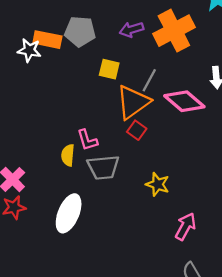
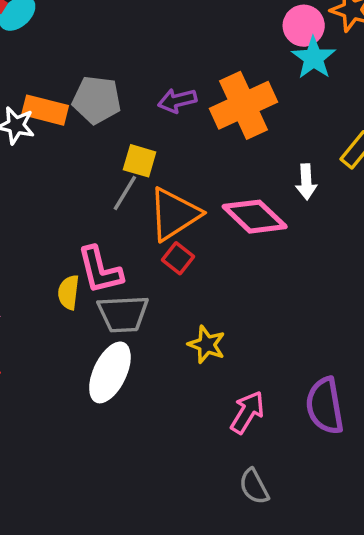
gray line: (149, 80) -> (125, 193), moved
pink L-shape: (87, 140) -> (100, 270), size x1.4
white ellipse: (69, 213) -> (110, 372), moved

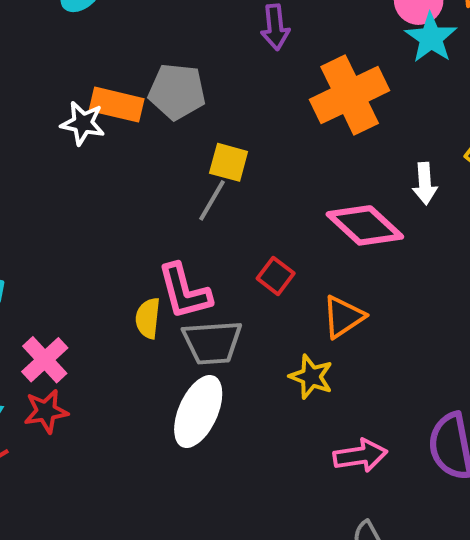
purple arrow: (177, 100) -> (275, 27), moved, turned -81
orange triangle: (174, 214) -> (343, 317), moved, size x0.7
pink arrow: (247, 412) -> (360, 456), turned 51

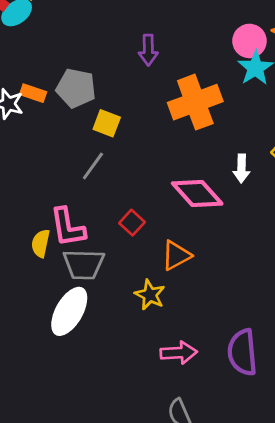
orange rectangle: (117, 105) -> (33, 93), size x0.7
yellow square: (229, 162) -> (107, 123), moved

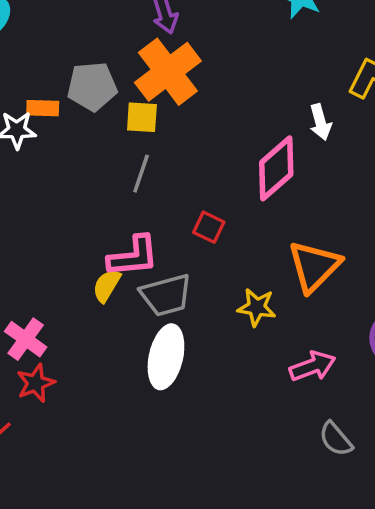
orange cross: (195, 102) -> (168, 72), moved
pink diamond: (197, 194) -> (276, 168), turned -72
pink L-shape: (68, 227) -> (133, 256), turned -69
yellow semicircle: (41, 243) -> (107, 286), turned 36
orange triangle: (176, 255) -> (314, 266), moved, size x1.4

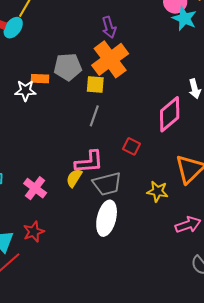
pink cross: (26, 339) -> (35, 188), moved

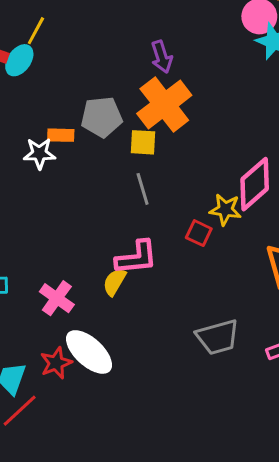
gray line: (94, 116) -> (143, 189), turned -35
gray trapezoid: (107, 184) -> (218, 337), moved
yellow star: (158, 191) -> (225, 210), moved
white ellipse: (107, 218) -> (89, 352), moved, turned -60

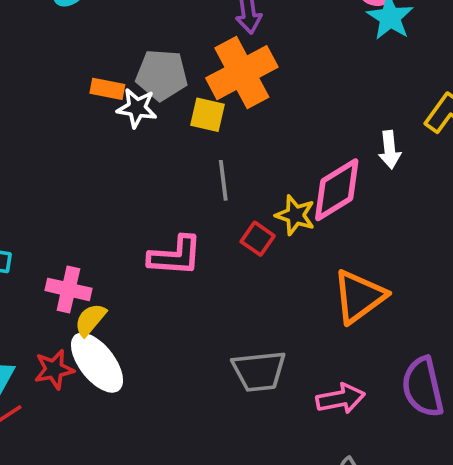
white star: (39, 153) -> (137, 108), moved
gray line: (143, 189) -> (223, 180), moved
yellow semicircle: (114, 282) -> (90, 320), moved
pink cross: (57, 298) -> (68, 289), turned -32

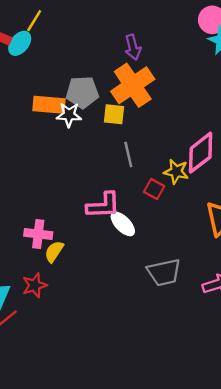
orange rectangle: (107, 89) -> (49, 105), size x1.5
white ellipse: (97, 363) -> (123, 224), moved, size x0.7

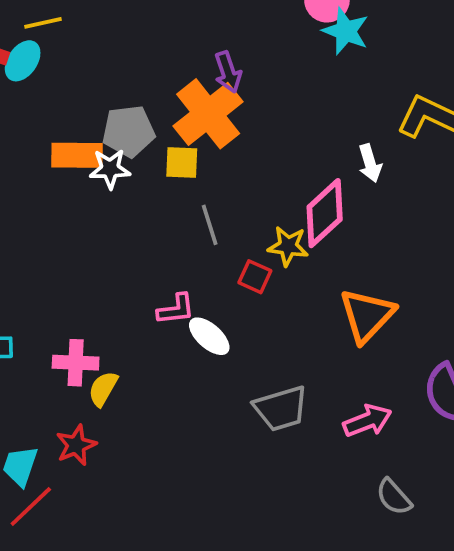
yellow line: (34, 21) -> (43, 23), turned 50
purple arrow: (133, 47) -> (228, 72), moved
pink L-shape: (103, 205) -> (176, 309), size x0.7

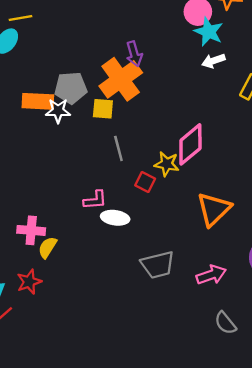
white arrow: (370, 163) -> (213, 61), moved, turned 85
white ellipse: (209, 336) -> (115, 218), turned -36

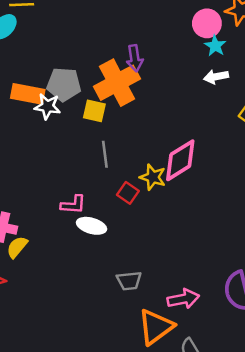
cyan star: (209, 32) -> (215, 46), size x0.7
orange triangle: (214, 209) -> (156, 327), moved
gray trapezoid: (158, 265) -> (129, 281), size x0.7

